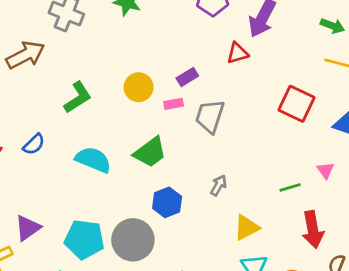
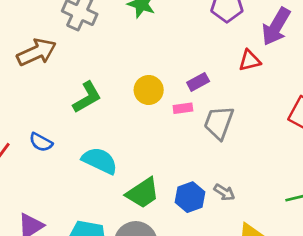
blue semicircle: (34, 144) -> (41, 142), turned 70
green trapezoid: (150, 152) -> (143, 193), moved
gray arrow: (219, 185) -> (224, 192), turned 90
blue hexagon: (167, 202) -> (190, 197), moved

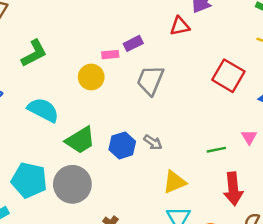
yellow circle: (149, 90) -> (91, 77), moved
pink rectangle: (183, 108) -> (110, 55), moved

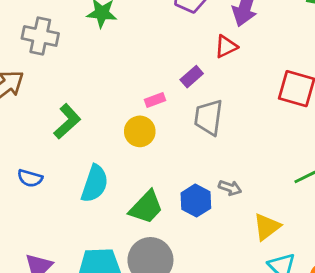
purple rectangle: (133, 43) -> (192, 77), moved
cyan semicircle: (43, 110) -> (95, 184), turned 96

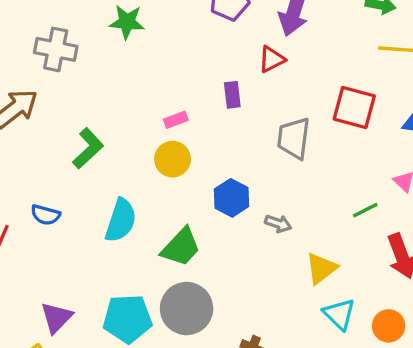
purple rectangle: (192, 77) -> (232, 95), turned -55
pink rectangle: (155, 100) -> (176, 120), moved
gray trapezoid: (208, 117) -> (294, 138), moved
blue hexagon: (196, 201) -> (232, 198), moved

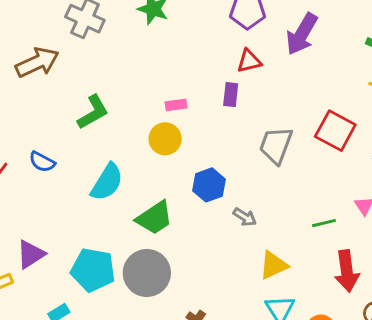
red triangle: (272, 59) -> (249, 61), moved

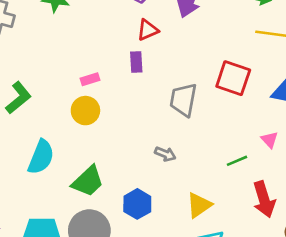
blue hexagon: (209, 185) -> (137, 204), moved
gray arrow: (245, 217) -> (165, 154), moved

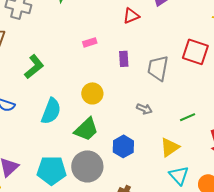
purple rectangle: (136, 62) -> (124, 59), moved
pink rectangle: (90, 79) -> (90, 42), moved
yellow circle: (85, 111) -> (92, 93), moved
green line: (237, 161) -> (188, 117), moved

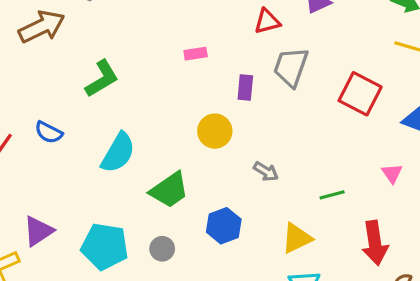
gray trapezoid: (158, 68) -> (291, 67), moved
yellow circle: (92, 93) -> (215, 131), moved
gray circle: (87, 166) -> (162, 249), size x0.5

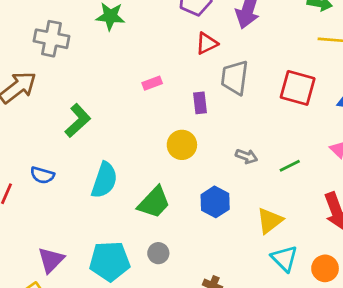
gray arrow: (266, 171) -> (246, 156), moved
green line: (332, 195) -> (290, 166), moved
blue hexagon: (224, 226) -> (215, 202), moved

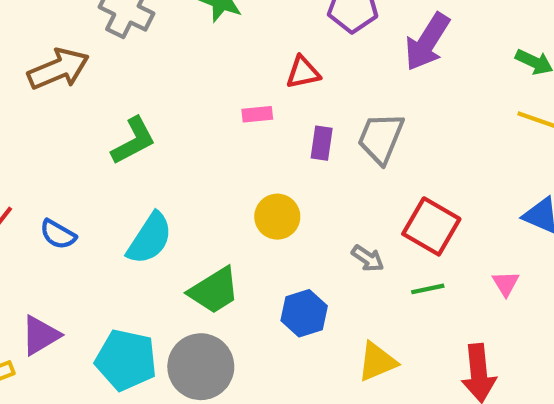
red triangle: (207, 43) -> (303, 72), moved
red square: (298, 88) -> (431, 226), moved
purple rectangle: (200, 103) -> (322, 143), moved
blue semicircle: (42, 175) -> (58, 234), moved
gray circle: (158, 253) -> (201, 367), size x2.0

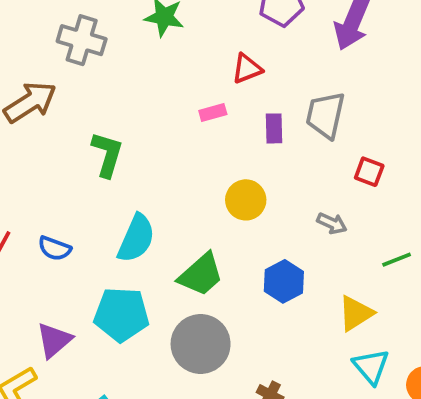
green L-shape: (133, 141) -> (107, 154), turned -36
red square: (431, 226) -> (369, 172), moved, size x0.6
green line: (428, 289) -> (397, 260), moved
cyan pentagon: (126, 360) -> (121, 314), moved

